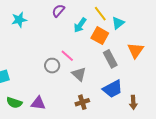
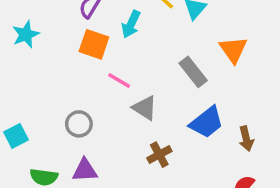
orange square: (100, 36) -> (94, 44), moved
gray circle: (52, 66) -> (79, 124), moved

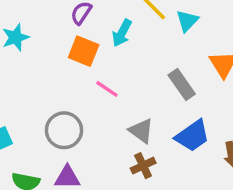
gray triangle: (145, 108) -> (141, 131), moved
gray circle: (79, 124) -> (64, 130), size x1.4

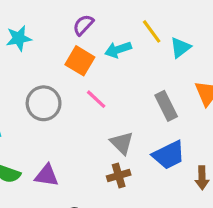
cyan arrow: (122, 33) -> (118, 50), turned 35
gray circle: (64, 130) -> (44, 103), moved

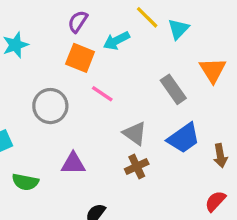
purple triangle: (47, 175) -> (73, 163), moved

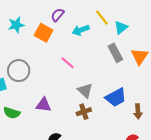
orange square: (80, 58) -> (44, 33), moved
gray rectangle: (173, 89) -> (115, 53), moved
gray circle: (50, 106) -> (19, 71), moved

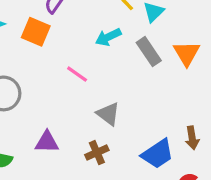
cyan arrow: (81, 30) -> (108, 37), moved
blue trapezoid: (116, 97) -> (158, 154), moved
brown cross: (84, 112) -> (97, 153), moved

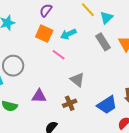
orange square: (36, 32) -> (44, 34), moved
cyan arrow: (108, 37) -> (68, 34), moved

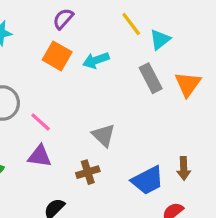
pink line: (59, 55) -> (41, 122), moved

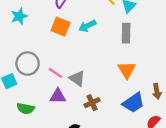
gray rectangle: (151, 78) -> (126, 33), turned 36
orange triangle: (188, 84) -> (127, 70), moved
gray triangle: (104, 135) -> (77, 78), moved

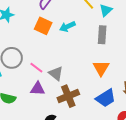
brown cross: (92, 103) -> (68, 96), size x1.5

